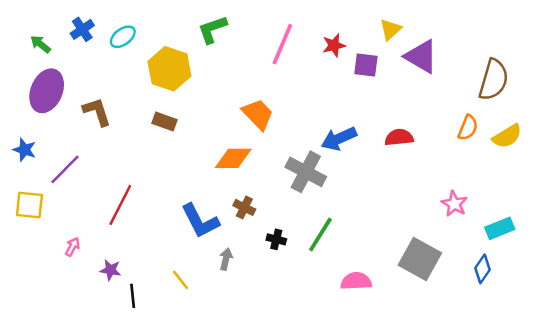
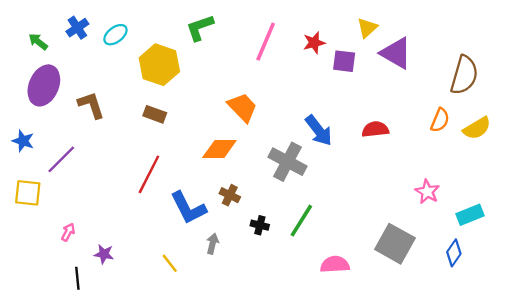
blue arrow: (339, 139) -> (319, 130), turned -104
red line: (120, 205) -> (149, 174), moved
black line: (133, 296) -> (77, 278), moved

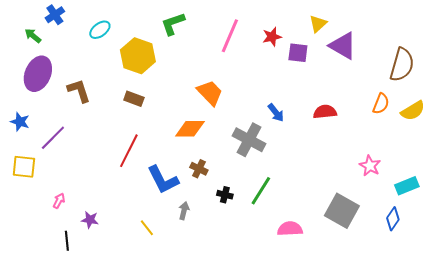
blue cross: (77, 28) -> (55, 15), moved
blue arrow: (319, 130) -> (276, 113), size x0.7

